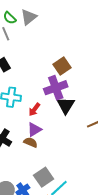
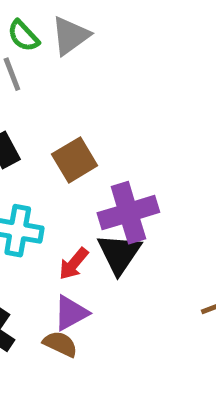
brown square: (62, 66) -> (75, 160), moved
black triangle: (66, 105) -> (119, 254), moved

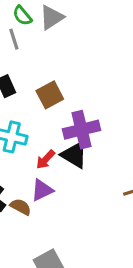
black triangle: (119, 254) -> (74, 155), turned -36
brown semicircle: (60, 344) -> (21, 207), moved

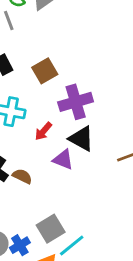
black triangle: (74, 155) -> (81, 139), moved
purple triangle: (42, 190) -> (63, 159), moved, turned 50

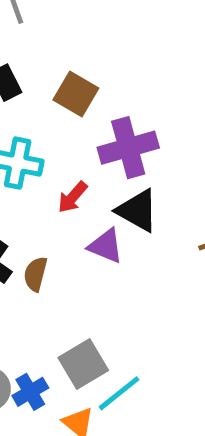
brown square: (45, 71) -> (76, 94), turned -30
brown semicircle: (22, 176) -> (35, 274), turned -102

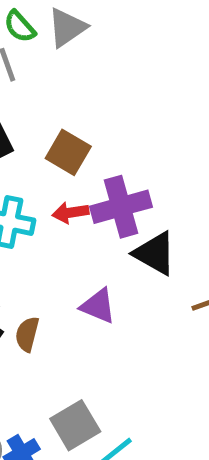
red arrow: (72, 197) -> (70, 213), moved, turned 40
black triangle: (137, 211) -> (155, 253), moved

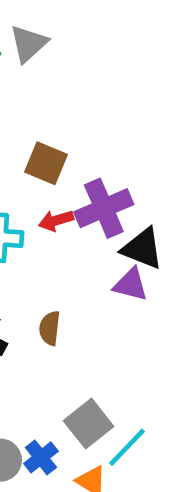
purple triangle: (98, 306) -> (131, 285), moved
brown semicircle: (27, 334) -> (50, 328), moved

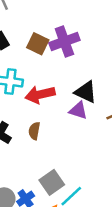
purple cross: (104, 208) -> (64, 41), moved
red arrow: (56, 220) -> (40, 95), moved, size x1.6

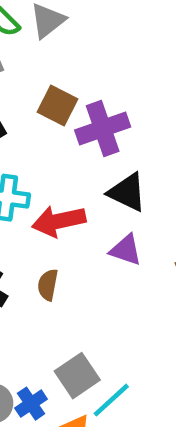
brown square: (38, 44) -> (57, 106), moved
black triangle: (86, 92) -> (127, 192), moved

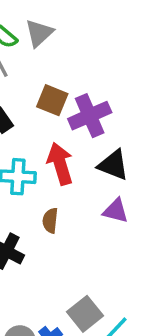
red arrow: (59, 221) -> (60, 164), moved, turned 90
brown semicircle: (48, 285) -> (50, 221), moved

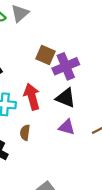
brown square: (52, 100) -> (46, 55), moved
purple cross: (90, 116) -> (66, 66), moved

